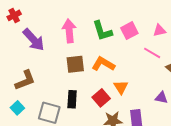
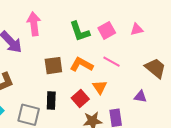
pink arrow: (69, 31) -> (34, 24), moved
pink line: (152, 53) -> (112, 62), moved

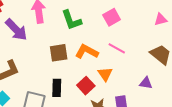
pink triangle: (137, 29) -> (161, 19), moved
green L-shape: (80, 31) -> (71, 20), moved

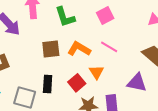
purple triangle: (146, 83) -> (137, 83), size x1.5

